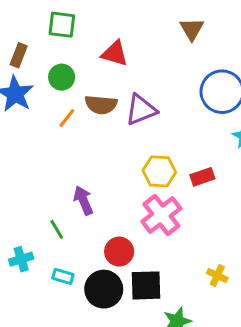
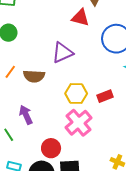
red triangle: (115, 53) -> (80, 18), moved
brown semicircle: (101, 105) -> (34, 76), moved
orange line: (67, 118) -> (10, 72), moved

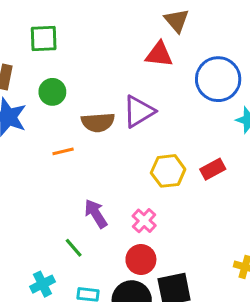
orange line: (10, 72) -> (63, 151), turned 48
brown semicircle: (34, 76) -> (98, 122), moved
pink cross: (78, 123) -> (144, 221), moved, size x0.6

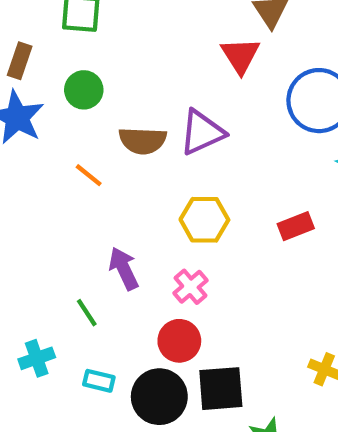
red triangle: (159, 54) -> (240, 56), turned 44
orange line: (63, 151) -> (89, 175), turned 45
yellow hexagon: (168, 171) -> (204, 220), moved

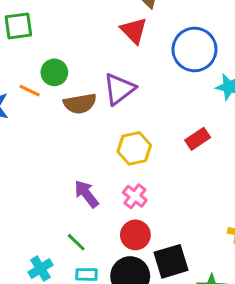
green circle: (84, 90) -> (54, 72), moved
orange line: (89, 175) -> (30, 91), moved
green line: (87, 313) -> (76, 242), moved

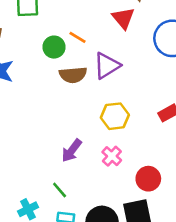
orange line: (30, 91) -> (78, 37), moved
purple arrow: (86, 194) -> (72, 151), turned -110
red circle: (135, 235) -> (148, 179), moved

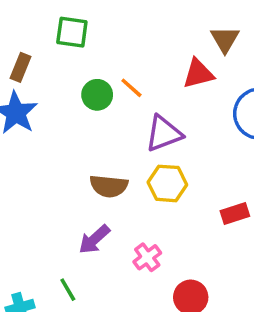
red triangle: (123, 18) -> (198, 74), turned 45
brown semicircle: (73, 75) -> (109, 186), moved
yellow hexagon: (115, 116) -> (167, 183), moved

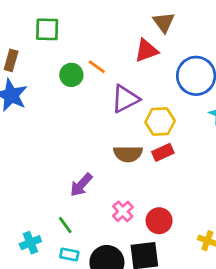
yellow hexagon: (167, 183) -> (160, 122), moved
brown semicircle: (109, 186) -> (128, 154), moved
red rectangle: (235, 214) -> (163, 152), moved
pink cross: (147, 257) -> (123, 211), moved

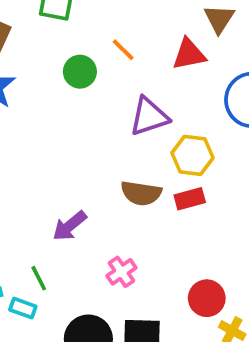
orange line: (97, 67) -> (123, 50), moved
red circle: (159, 221) -> (207, 298), moved
cyan rectangle: (69, 255) -> (23, 308), moved

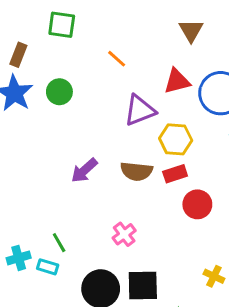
red triangle: (189, 54) -> (177, 81), moved
green circle: (80, 72) -> (59, 92), moved
purple arrow: (70, 226) -> (84, 170), moved
red circle: (207, 298) -> (197, 204), moved

